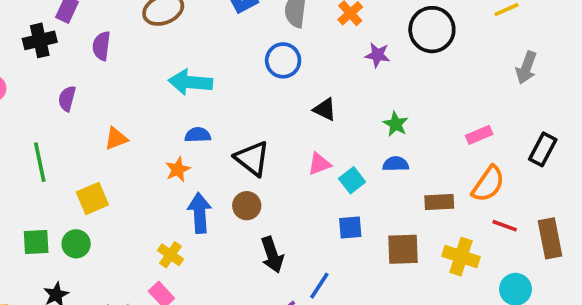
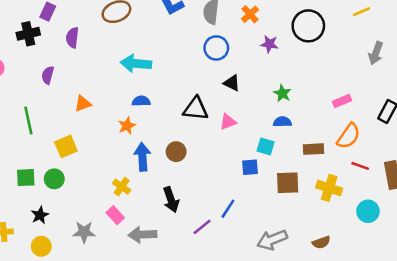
blue circle: (283, 60) -> (216, 48), moved
black triangle: (252, 158) -> (196, 109), moved, turned -32
cyan square: (352, 180) -> (266, 146), moved, turned -36
black arrow: (272, 255) -> (171, 200), moved

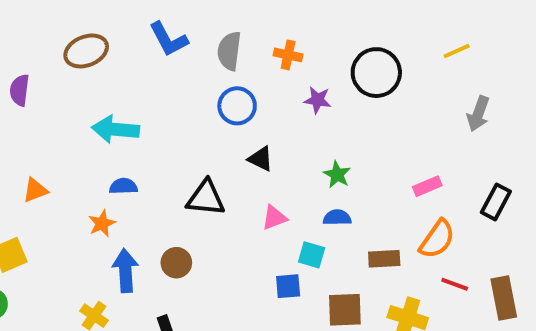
orange cross: (250, 14) -> (288, 55), turned -36
pink triangle: (228, 122) -> (274, 218), moved

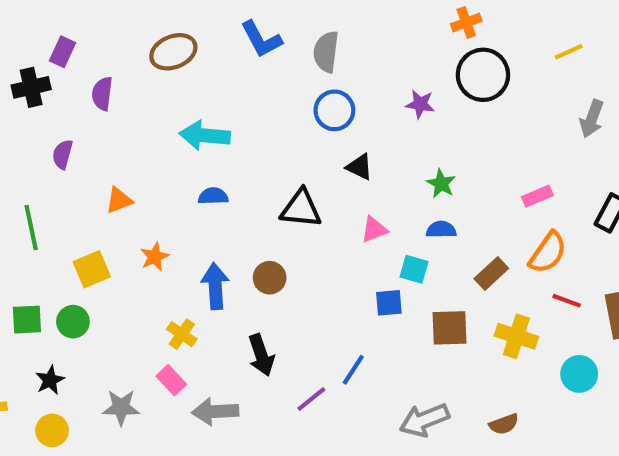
orange cross: (288, 55) -> (466, 23), moved, turned -32
orange star: (102, 223) -> (155, 257), moved
brown rectangle: (384, 259) -> (491, 274), turned -40

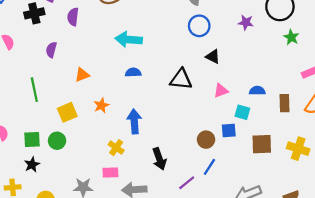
green star: (441, 184) -> (291, 37), moved
brown rectangle: (491, 274) -> (284, 103), moved, turned -48
brown circle: (270, 278) -> (206, 140), moved
black star: (50, 380) -> (32, 165), moved
pink rectangle: (171, 380) -> (110, 173), turned -49

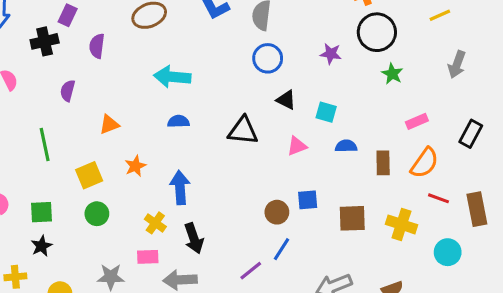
cyan square: (242, 112) -> (326, 112), moved
green circle: (57, 141) -> (97, 214), moved
black arrow: (159, 159) -> (194, 238), moved

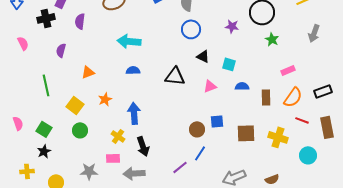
black rectangle: (471, 134) -> (323, 91), moved, turned 42
yellow square: (89, 175) -> (75, 105), turned -30
green square: (42, 212) -> (44, 129), turned 35

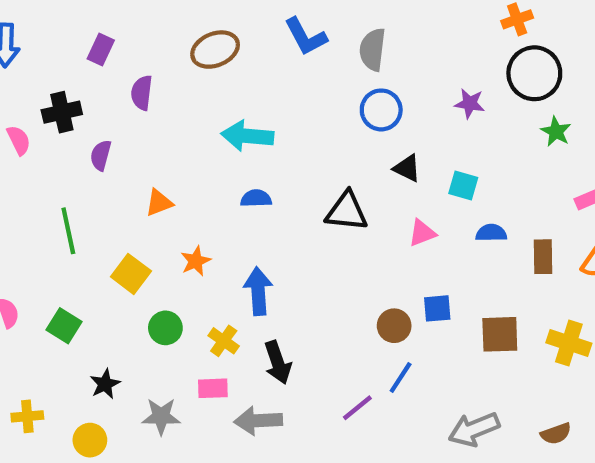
black cross: (46, 18) -> (62, 112), moved
green circle: (80, 130) -> (165, 328), moved
black star: (44, 151) -> (105, 384), moved

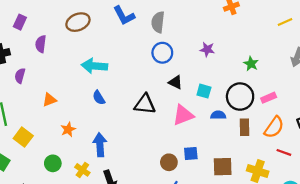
black circle: (534, 73) -> (240, 97), moved
blue semicircle: (256, 198) -> (99, 98), turned -120
pink triangle: (422, 233) -> (183, 115), size x1.5
yellow square: (131, 274) -> (23, 137), moved

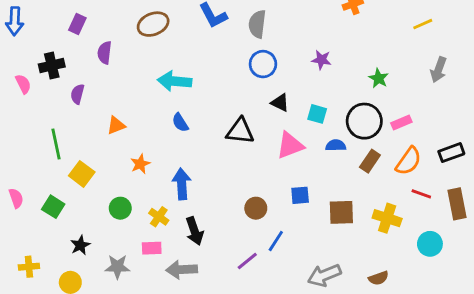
brown rectangle: (244, 127) -> (370, 161), turned 35
brown circle: (169, 162) -> (256, 208), moved

